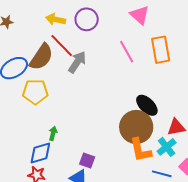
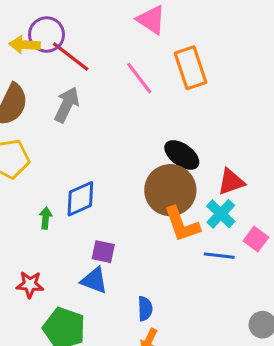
purple circle: (87, 19) -> (47, 35), moved
red line: (62, 46) -> (71, 56), moved
blue diamond: (40, 153) -> (80, 199), moved

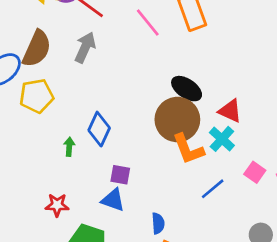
red triangle: (231, 182) -> (230, 111), turned 45
blue diamond: (80, 199) -> (99, 129), turned -40
pink square: (256, 239) -> (255, 172), moved
blue line: (219, 256) -> (213, 189), moved, turned -45

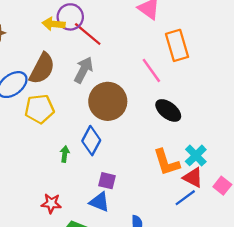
pink line: (148, 23) -> (151, 70), moved
red triangle: (230, 111) -> (193, 178), moved
brown circle: (177, 120) -> (108, 101), moved

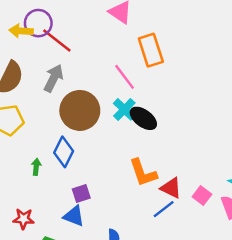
cyan cross: (196, 155) -> (124, 109), moved
purple square: (107, 181) -> (81, 194), turned -30

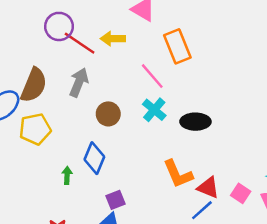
yellow arrow: (21, 31) -> (113, 39), moved
brown circle: (80, 110) -> (108, 114), size x0.6
black ellipse: (143, 118) -> (195, 122), moved, turned -32

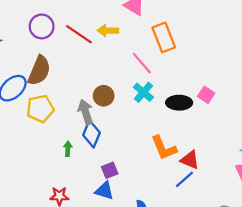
purple circle: (59, 26) -> (42, 26), moved
gray arrow: (79, 82) -> (86, 112), moved, turned -40
pink square: (241, 193) -> (206, 95), moved

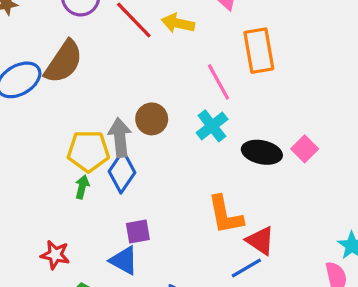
yellow pentagon: (40, 109) -> (88, 151), moved

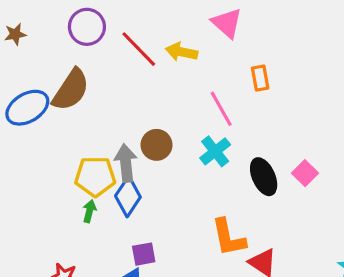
orange rectangle: (259, 51) -> (260, 78), size x0.6
black ellipse: (262, 152) -> (264, 177), turned 54

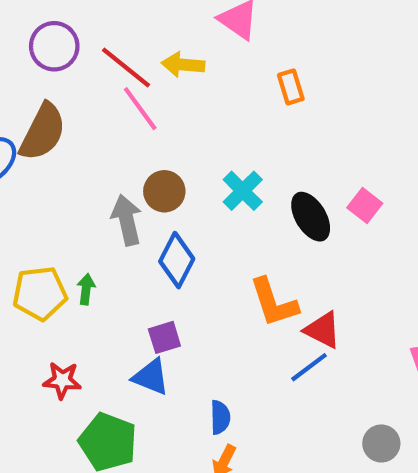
pink line: (221, 109) -> (140, 109), moved
yellow pentagon: (95, 176) -> (40, 293), moved
blue diamond: (128, 196) -> (177, 260), moved

